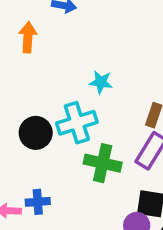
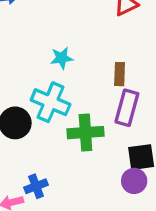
cyan cross: (77, 123) -> (51, 102), turned -33

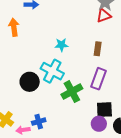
brown rectangle: (120, 74) -> (98, 49), moved
green cross: (85, 133) -> (72, 92), turned -30

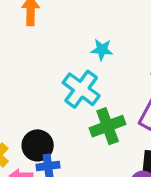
black circle: (30, 82) -> (38, 145), moved

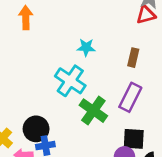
green cross: (108, 126) -> (93, 111), turned -32

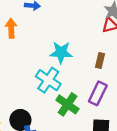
cyan star: (86, 47) -> (61, 52), size x1.5

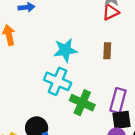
purple rectangle: (98, 93) -> (118, 101), moved

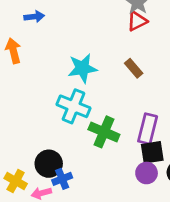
brown rectangle: (107, 51) -> (134, 68), turned -42

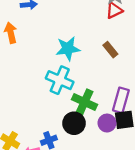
black circle: (49, 164) -> (74, 123), moved
purple circle: (147, 173) -> (107, 123), moved

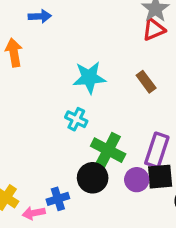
cyan cross: (60, 80) -> (76, 119), size x0.6

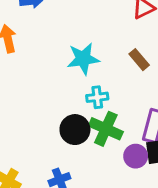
cyan cross: (76, 119) -> (97, 97), moved, turned -30
black circle: (93, 178) -> (75, 130), moved

